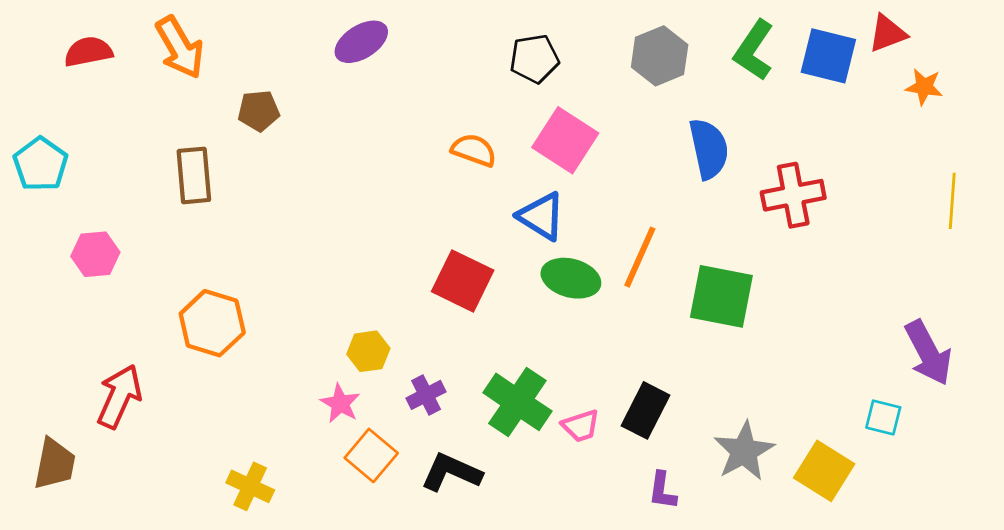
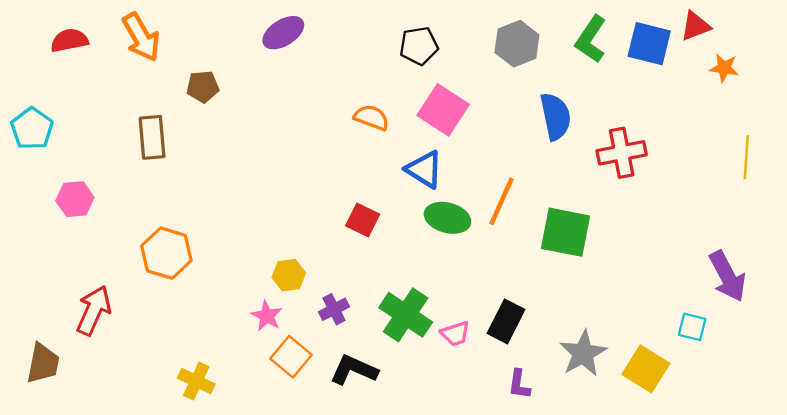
red square: (463, 281) -> (363, 220), size x0.7

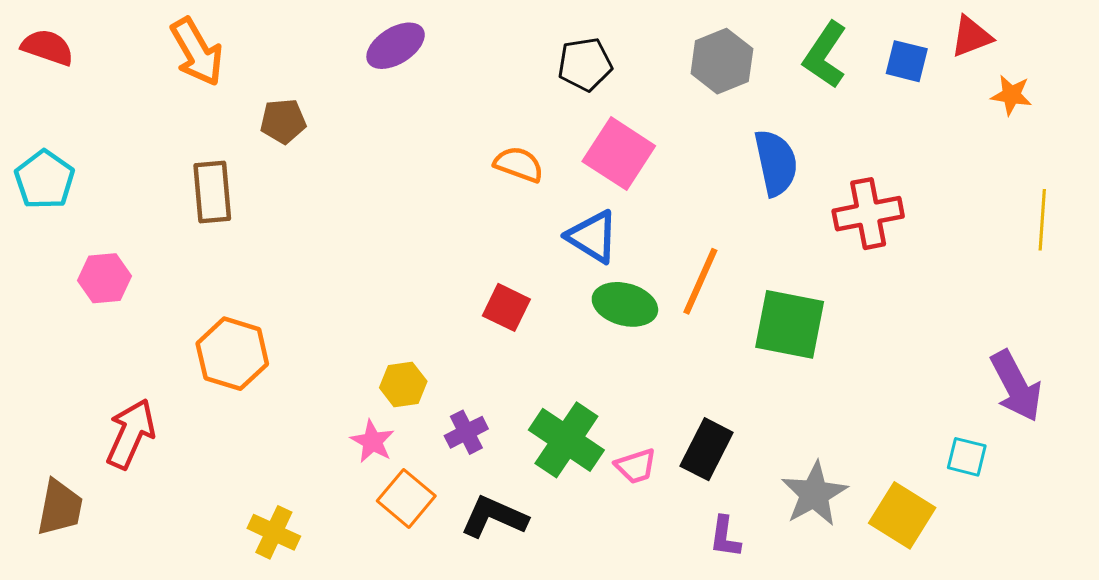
red semicircle: (69, 40) -> (48, 47), moved, turned 30
blue square: (649, 44) -> (907, 61), size x0.7

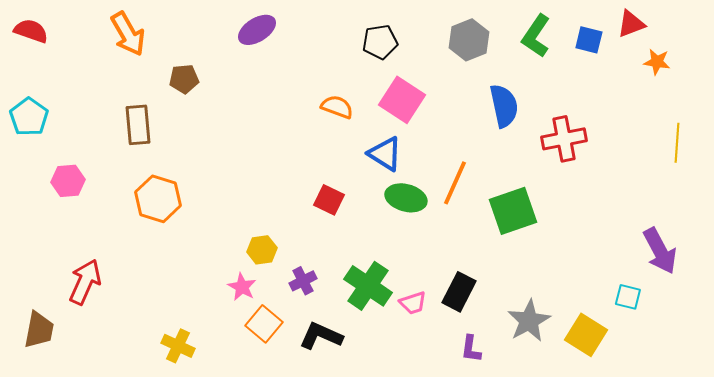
green square: (790, 324) -> (513, 211), turned -30
orange hexagon: (232, 354) -> (158, 199), moved

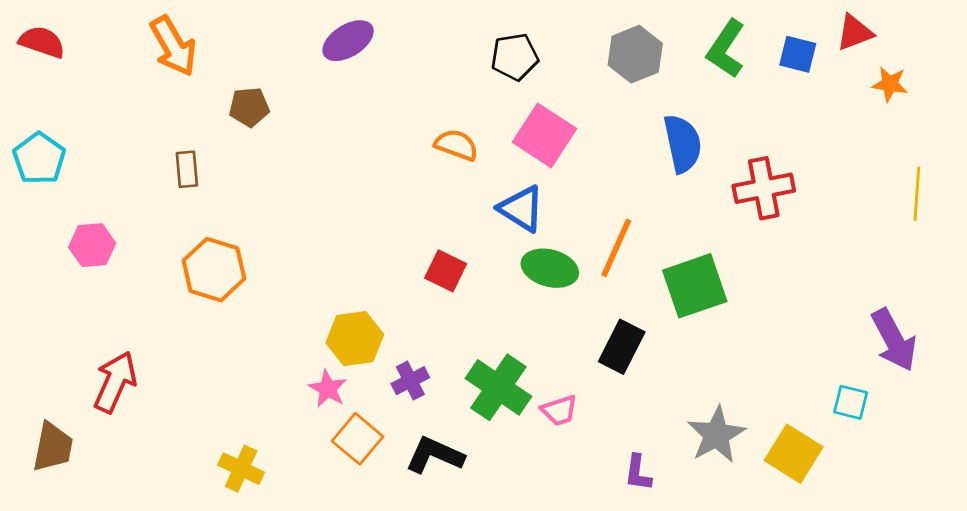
brown rectangle: (138, 125) -> (187, 169), size x0.7
yellow hexagon: (262, 250) -> (355, 339), size x1.4
black rectangle: (459, 292) -> (622, 347), moved

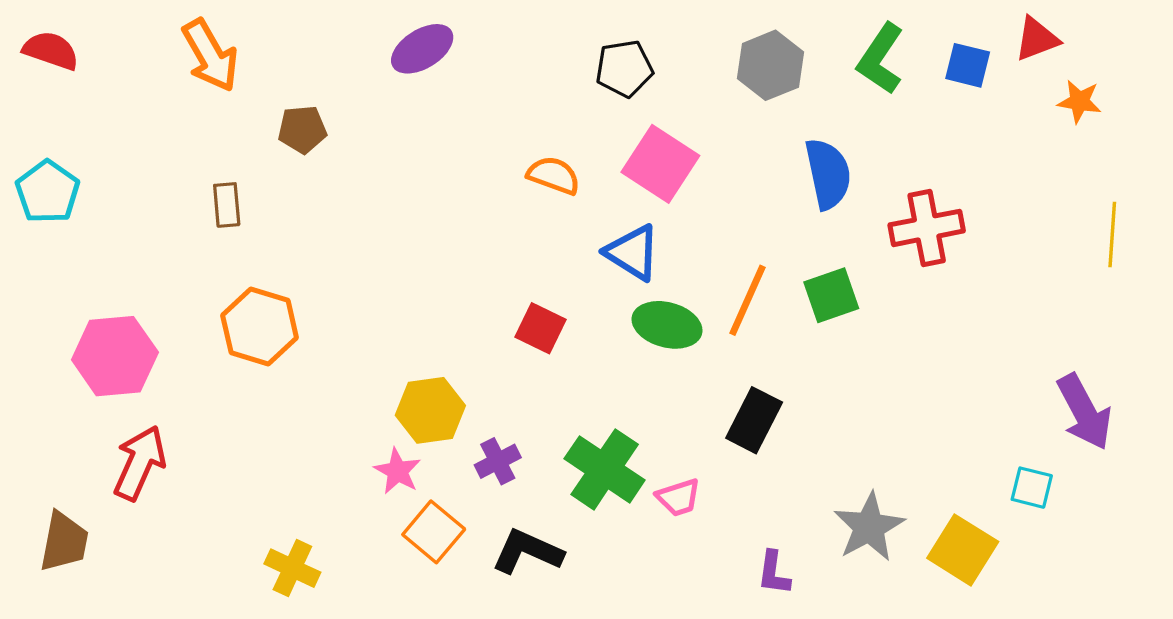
pink hexagon: (92, 245) -> (115, 356), moved, size x1.5
green square: (695, 286) -> (831, 295), moved, size x0.7

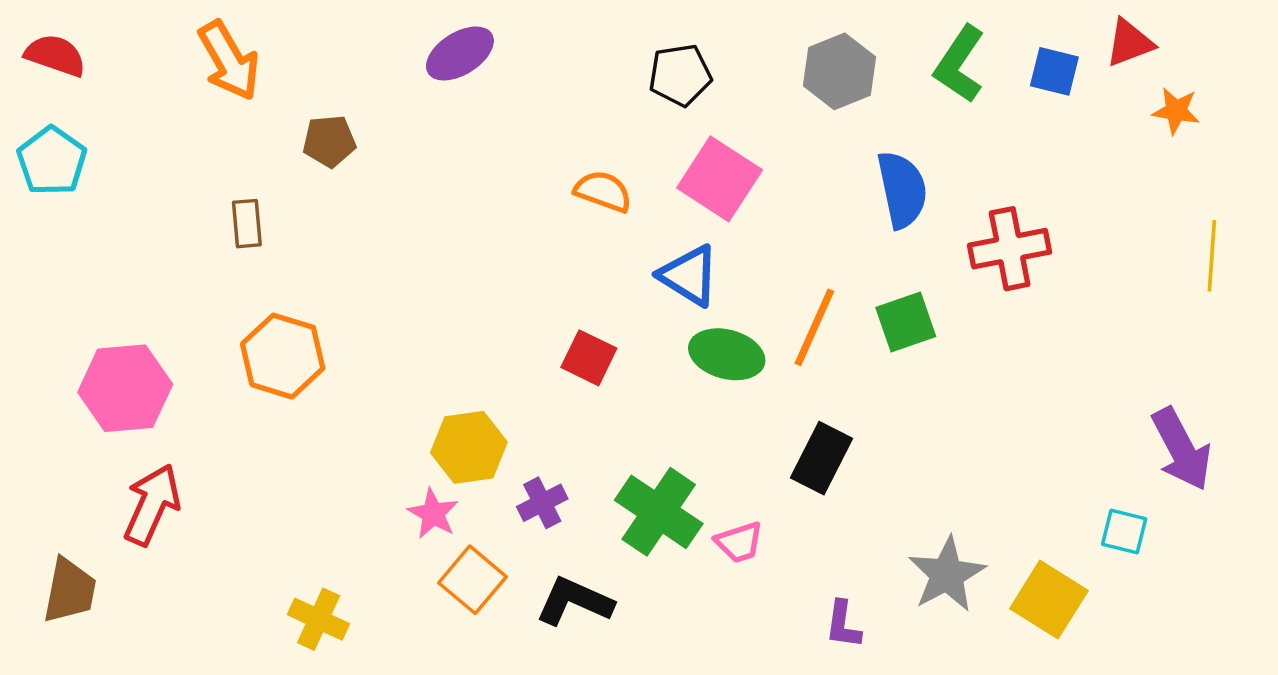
cyan pentagon: (48, 192) -> (52, 161), moved

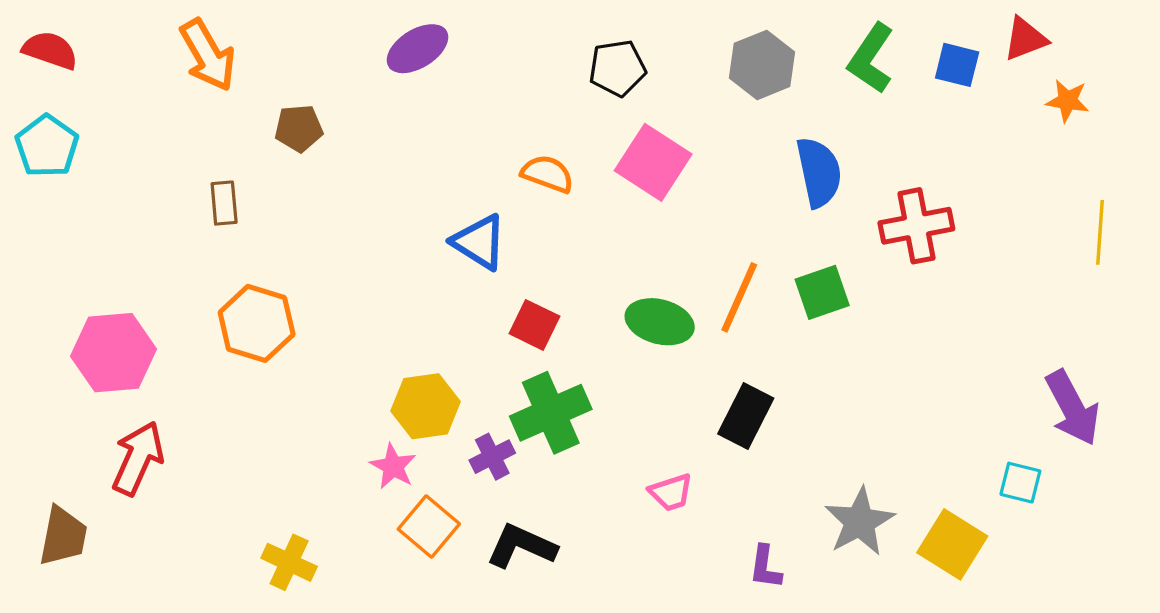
blue triangle: (689, 275) -> (479, 242), moved
green cross: (659, 512) -> (551, 413), moved, turned 32

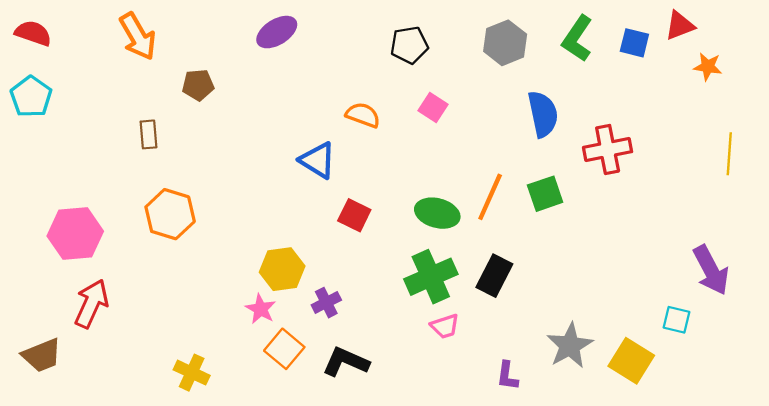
pink square: (653, 162) -> (433, 107), size x0.6
green cross: (551, 413) -> (431, 277), moved
brown trapezoid: (63, 536) -> (42, 355), turned 57

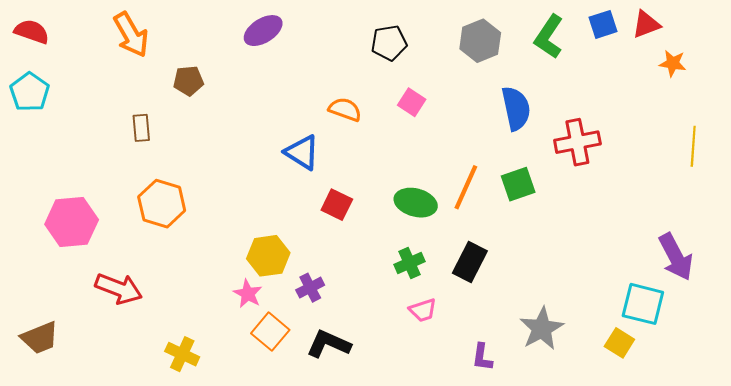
blue square: (634, 43) -> (603, 24), moved, turned -32
green cross: (431, 277) -> (410, 263), size x0.6
red arrow: (91, 304) -> (119, 289), moved, turned 87
cyan square: (676, 320) -> (643, 304), size x1.6
yellow square: (631, 361) -> (619, 343), moved, size x0.7

